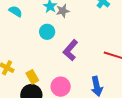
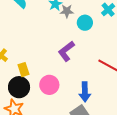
cyan circle: (47, 32) -> (85, 23), moved

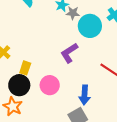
cyan circle: (85, 23) -> (90, 26), size x1.5
yellow rectangle: (24, 70) -> (25, 68), turned 32

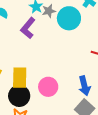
purple L-shape: (69, 53) -> (28, 28), moved
yellow rectangle: (25, 68) -> (20, 78), size x1.5

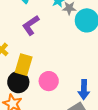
purple L-shape: (28, 28) -> (31, 25), moved

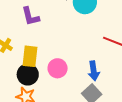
purple L-shape: (31, 25) -> (30, 16), turned -60

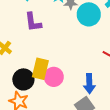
yellow rectangle: (30, 56) -> (40, 69), moved

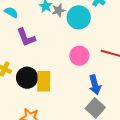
pink circle: (54, 77) -> (79, 56), moved
black circle: (23, 79) -> (27, 78), moved

